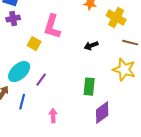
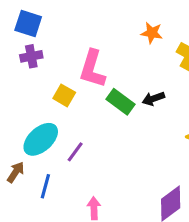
green rectangle: (89, 87) -> (121, 102), moved, turned -60

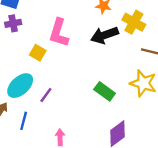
black arrow: (153, 99) -> (105, 35), moved, size x1.6
green rectangle: (121, 102) -> (105, 91), moved

